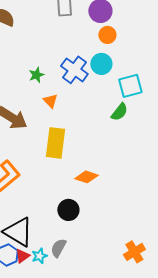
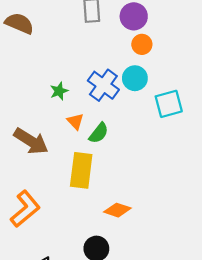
green semicircle: (119, 112) -> (99, 133), moved

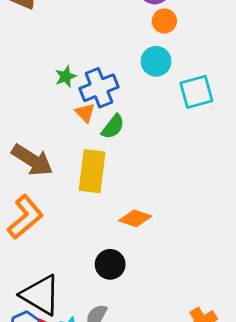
blue cross: (103, 85) -> (99, 88), moved, turned 32
brown arrow: (31, 141) -> (32, 160), moved

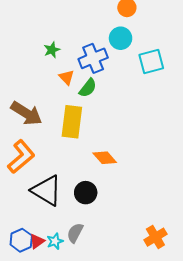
blue cross: (99, 88) -> (93, 58), moved
orange diamond: (135, 218) -> (105, 158), turned 30
black triangle: (41, 295) -> (47, 191), moved

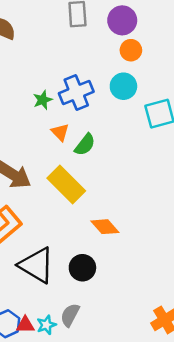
blue cross: (93, 58) -> (76, 92), moved
yellow rectangle: (72, 122) -> (66, 184), turned -52
red triangle: (37, 241) -> (25, 325), turned 35

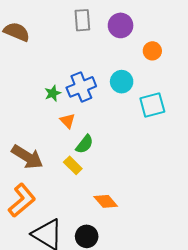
orange circle: (131, 50) -> (152, 51), moved
green semicircle: (85, 145) -> (85, 144), moved
yellow rectangle: (66, 184) -> (73, 165), size x0.6

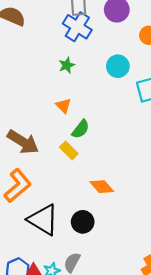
blue cross: (81, 87) -> (77, 27), moved, turned -36
green star: (53, 93) -> (67, 65), moved

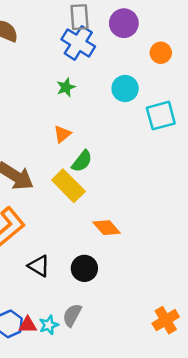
orange triangle: (63, 106) -> (62, 134), turned 35
yellow rectangle: (69, 150) -> (68, 186), size x1.5
black triangle: (43, 220) -> (39, 266), size x0.6

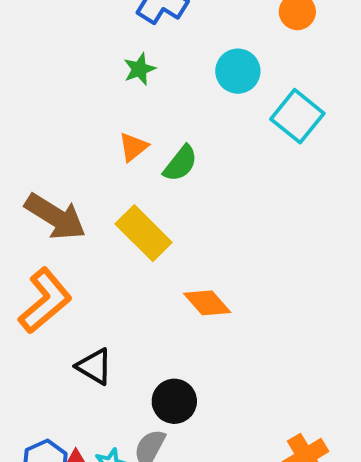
cyan square: (161, 116) -> (297, 116), turned -36
green semicircle: (82, 161) -> (180, 163), moved
black circle: (84, 268) -> (174, 401), moved

